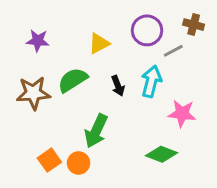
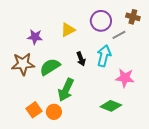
purple star: (38, 41) -> (35, 37), moved
green semicircle: (73, 80) -> (50, 67), moved

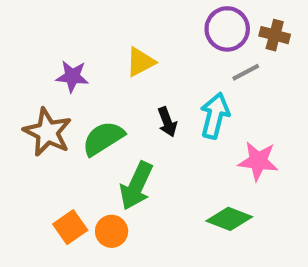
purple circle: (101, 21) -> (227, 29), moved
brown star: (23, 64) -> (48, 132), turned 30

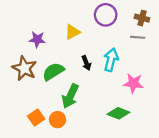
purple circle: (227, 29) -> (106, 15), moved
gray line: (246, 72) -> (138, 37), moved, turned 32

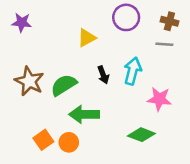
purple star: (37, 39) -> (22, 23), moved
green arrow: (70, 96) -> (84, 114), turned 65

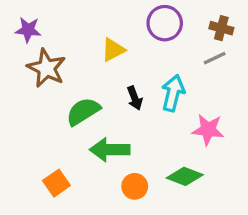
gray line: (164, 44) -> (215, 58), turned -30
brown star: (29, 81) -> (46, 68), moved
orange circle: (69, 142) -> (135, 186), moved

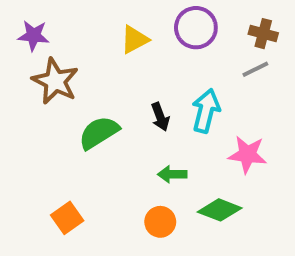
yellow triangle: (113, 50) -> (134, 40), moved
green arrow: (110, 150) -> (172, 174), moved, size x0.6

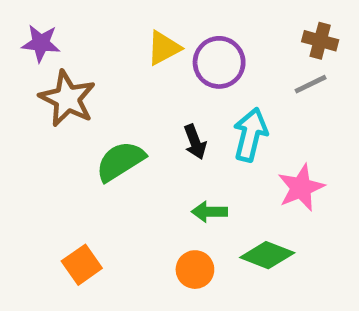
purple circle: (196, 28) -> (219, 62), moved
pink star: (247, 154) -> (301, 188), turned -30

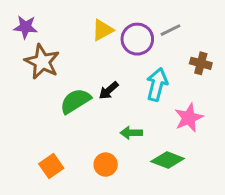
brown cross: (320, 41) -> (201, 63), moved
gray line: (311, 84) -> (171, 30), moved
black arrow: (195, 142) -> (109, 90), moved, turned 70
orange circle: (195, 270) -> (106, 165), moved

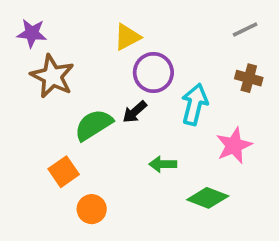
gray line: (171, 30) -> (245, 29), moved
purple circle: (137, 39) -> (153, 73), moved
orange circle: (106, 165) -> (92, 209), moved
orange square: (51, 166) -> (64, 172), moved

